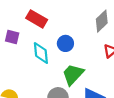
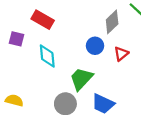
blue circle: (65, 43) -> (95, 46), moved

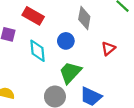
gray diamond: (112, 22) -> (84, 18), moved, turned -35
blue circle: (95, 46) -> (66, 41), moved

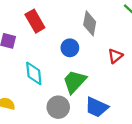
red rectangle: (33, 16) -> (35, 21), turned 30
cyan diamond: (38, 51) -> (34, 73), moved

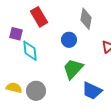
cyan diamond: (34, 73) -> (30, 51), moved
gray circle: (58, 107) -> (36, 91), moved

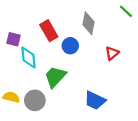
red rectangle: (39, 17) -> (49, 31), moved
green trapezoid: (73, 69) -> (55, 77), moved

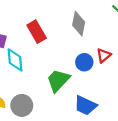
blue circle: (70, 46) -> (84, 62), moved
green trapezoid: (55, 77) -> (58, 80), moved

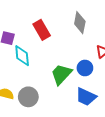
blue circle: (84, 62) -> (85, 68), moved

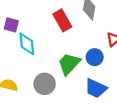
red rectangle: (42, 30) -> (62, 20), moved
gray circle: (28, 97) -> (45, 84), moved

